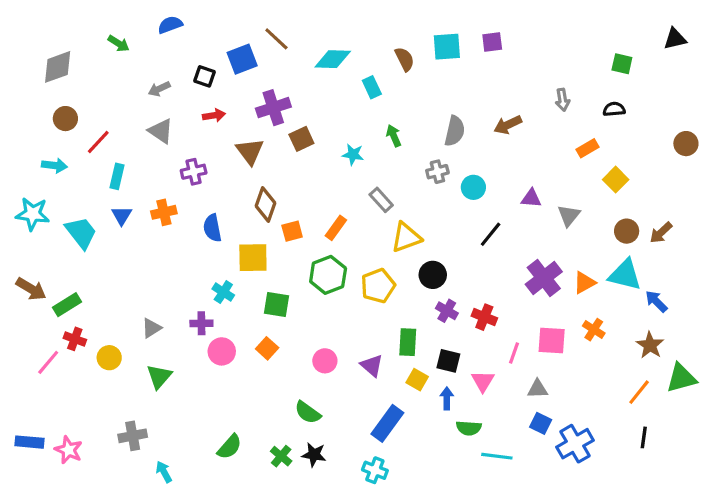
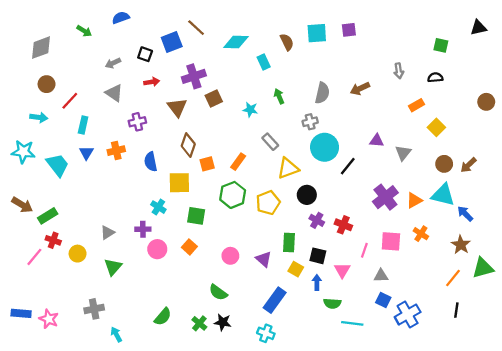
cyan circle: (473, 187) -> (325, 147), moved, size x1.6

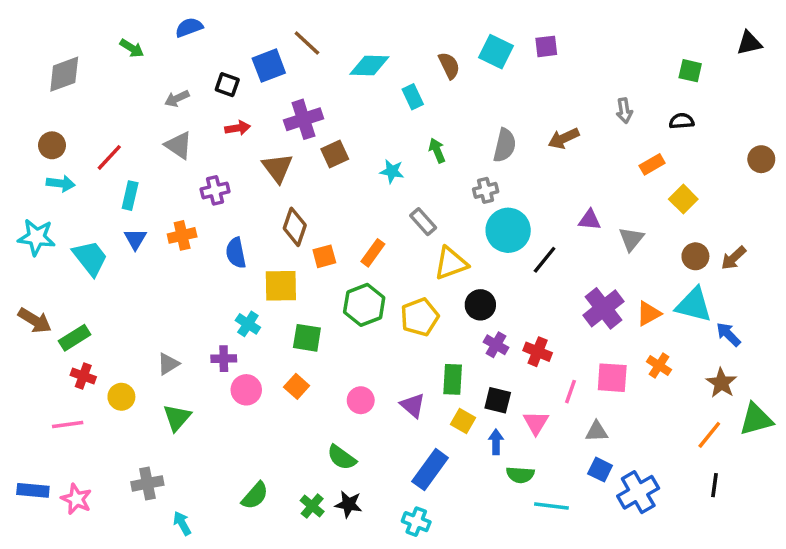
cyan square: (317, 33) -> (496, 52), turned 30
brown circle: (47, 84) -> (52, 145), moved
pink line: (34, 257) -> (68, 425), moved, turned 42

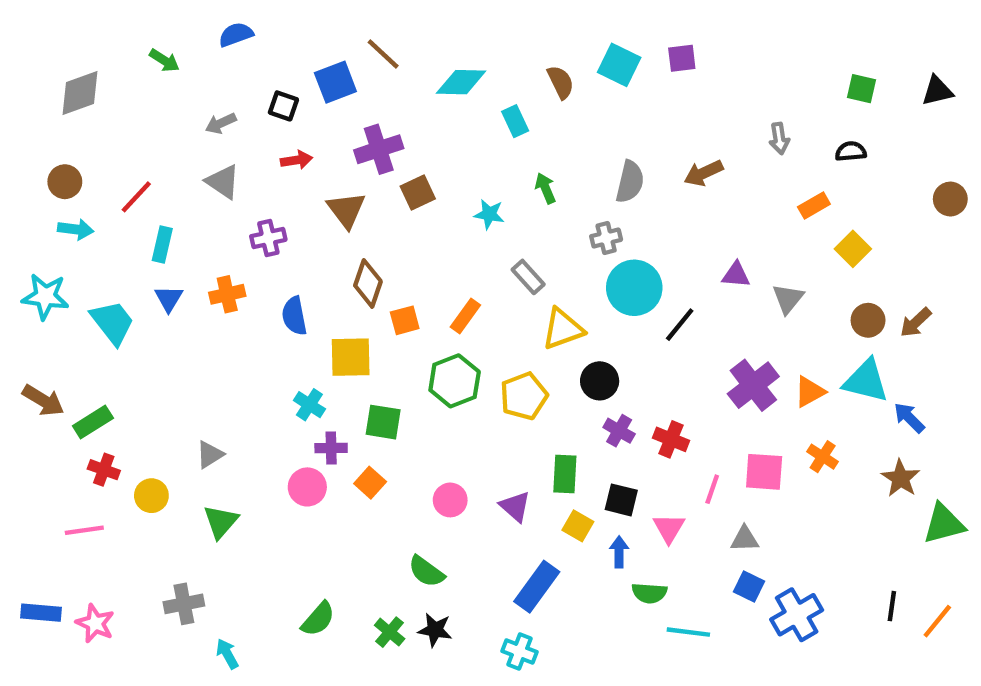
black triangle: (749, 43) -> (937, 91), moved
purple cross: (224, 359) -> (331, 448), moved
orange line: (709, 435) -> (937, 621), moved

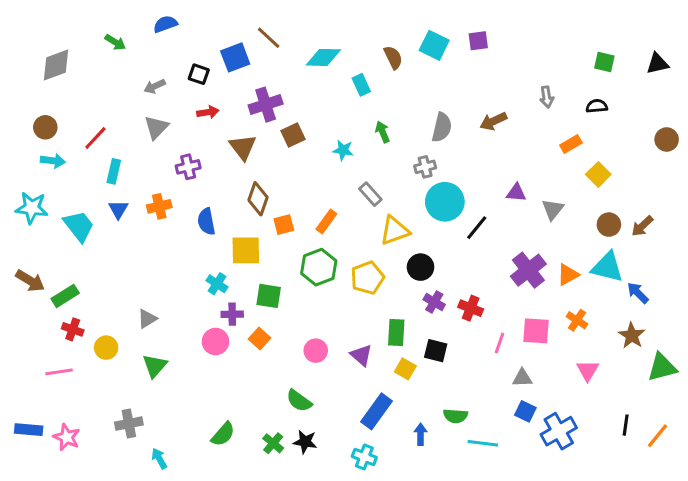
gray triangle: (223, 182) -> (156, 127), turned 40
pink triangle: (669, 528) -> (588, 370), moved
blue arrow: (619, 552) -> (421, 434), moved

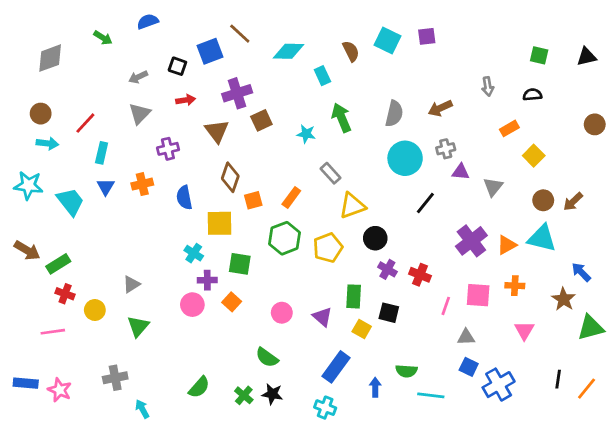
green arrow: (383, 132) -> (341, 118), size x1.5
gray cross: (425, 167) -> (446, 149), moved
cyan circle: (445, 202) -> (405, 158), moved
blue arrow: (638, 293) -> (581, 272), moved
orange cross: (577, 320) -> (515, 286), turned -30

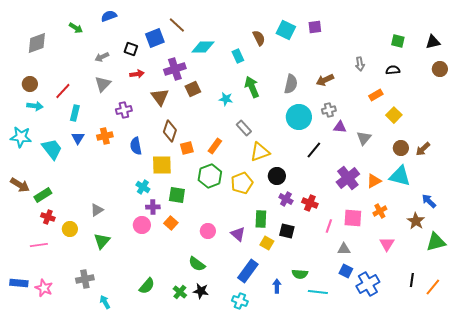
cyan diamond: (289, 51) -> (203, 47), moved
brown circle: (595, 124) -> (440, 69), moved
orange cross: (515, 286) -> (380, 211), turned -32

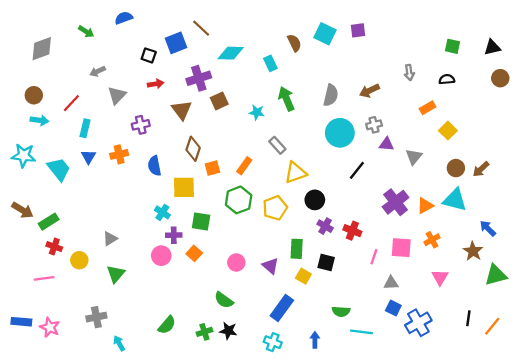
gray arrow: (102, 57) -> (98, 71), moved
blue arrow: (277, 286) -> (315, 340), moved
green cross: (180, 292) -> (204, 332), turned 32

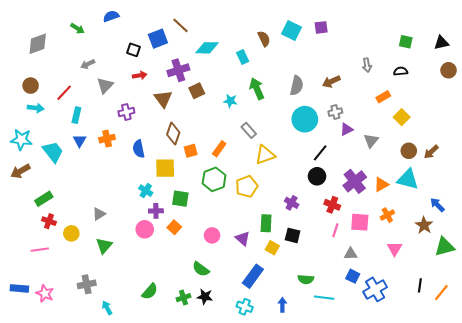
purple triangle: (386, 144) -> (347, 129), turned -32
black circle: (315, 200) -> (317, 176), moved
brown arrow: (22, 210) -> (20, 171), moved, turned 120
red cross: (352, 231) -> (332, 205), moved

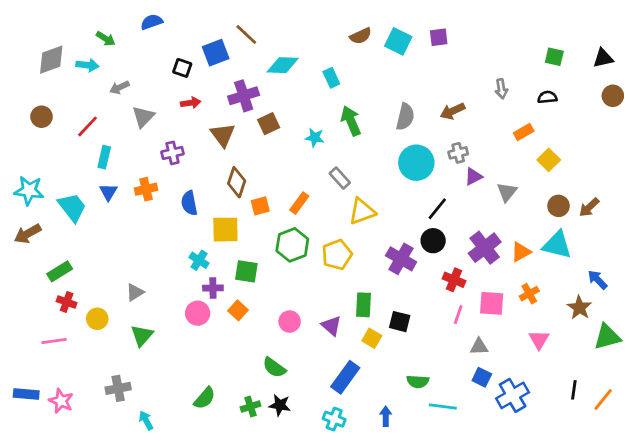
brown semicircle: (264, 39) -> (361, 36), moved, turned 91
cyan arrow: (36, 108) -> (87, 65), moved
purple cross: (292, 203) -> (401, 259), moved, size x1.5

